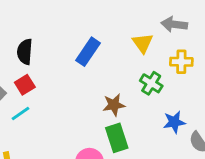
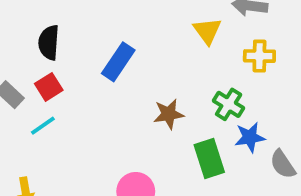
blue rectangle: (88, 52) -> (118, 62), moved
green cross: (151, 83) -> (229, 104), moved
green rectangle: (117, 138) -> (209, 158), moved

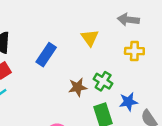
yellow triangle: (207, 31) -> (90, 38), moved
green cross: (229, 104) -> (103, 81), moved

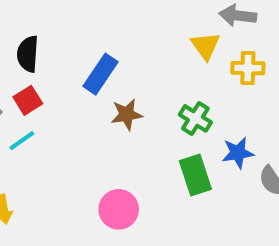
yellow triangle: (90, 38) -> (205, 46), moved
brown star: (78, 87) -> (127, 114), moved

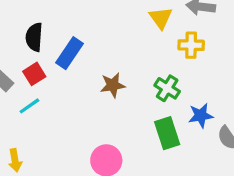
yellow triangle: (205, 46) -> (161, 18), moved
yellow cross: (248, 68) -> (191, 45), moved
blue rectangle: (101, 74) -> (69, 53), moved

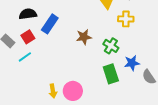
black semicircle: (34, 37) -> (28, 14), turned 78
brown star: (113, 85) -> (84, 37), moved
yellow arrow: (15, 160) -> (53, 91), moved

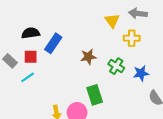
red square: (28, 37) -> (31, 57), turned 32
blue star: (132, 63) -> (141, 73), moved
green rectangle: (111, 74) -> (95, 95), moved

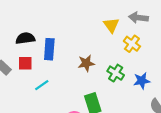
yellow cross: (132, 38) -> (132, 44), turned 35
blue rectangle: (53, 43) -> (49, 49), turned -30
cyan line: (28, 77) -> (42, 85), moved

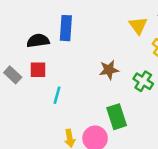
blue rectangle: (49, 49) -> (66, 28), moved
cyan line: (42, 85) -> (57, 95), turned -40

